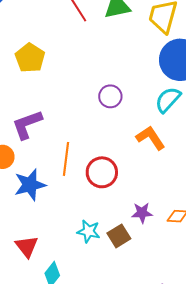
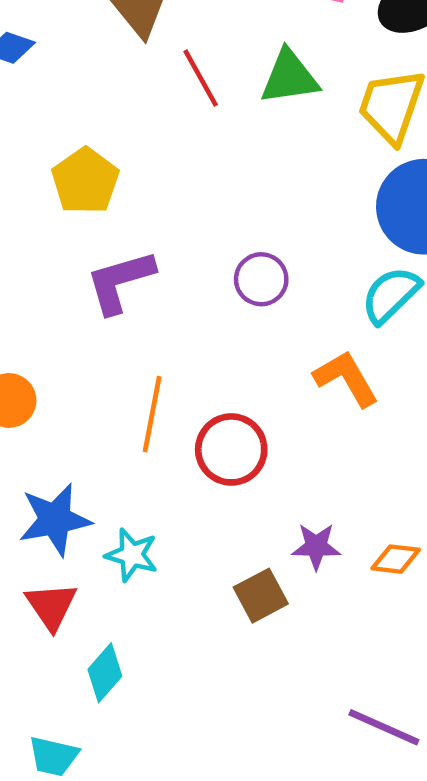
purple L-shape: (27, 124) -> (120, 282), moved
blue star: (30, 185) -> (55, 520), moved
cyan star: (89, 231) -> (132, 555), moved

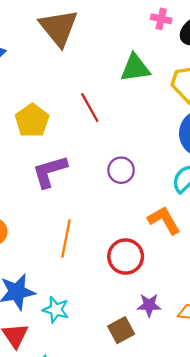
red line: (201, 78) -> (90, 108), moved
red circle: (231, 449) -> (126, 257), moved

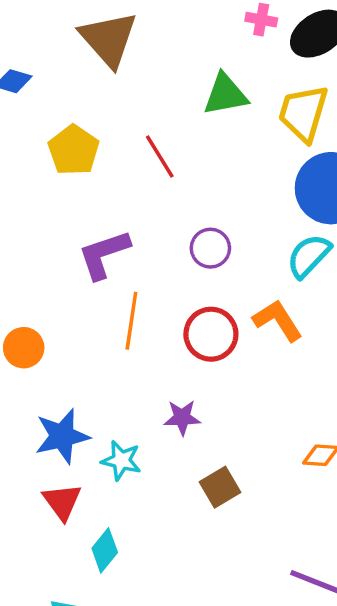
yellow pentagon: (32, 121) -> (74, 150), moved
orange line: (66, 238) -> (131, 321), moved
red circle: (126, 257) -> (211, 334), moved
purple star: (149, 305) -> (182, 418), moved

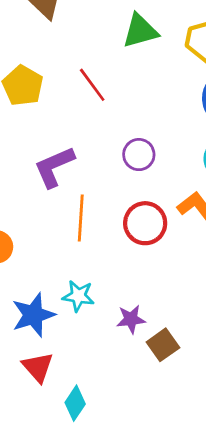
purple star: (182, 418) -> (131, 319), moved
cyan star: (121, 460) -> (78, 296), moved

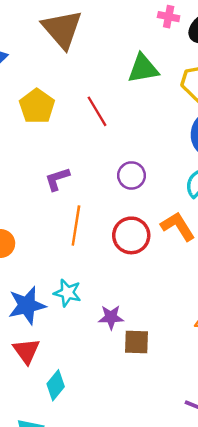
purple L-shape: (54, 167) -> (57, 179), size x0.7
brown square: (163, 345) -> (137, 342), turned 32

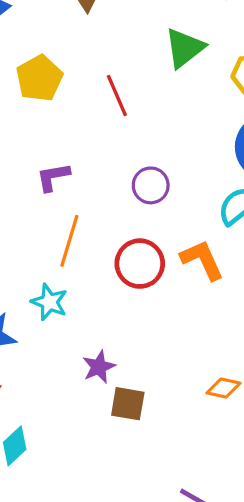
green triangle: (143, 69) -> (185, 48), turned -36
cyan star: (67, 293) -> (49, 302), moved
purple star: (111, 317) -> (99, 367), turned -30

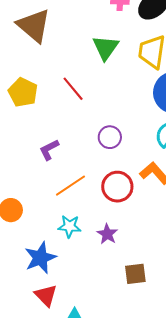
orange line: (69, 241) -> (70, 186), turned 56
purple star: (99, 367) -> (107, 234), moved

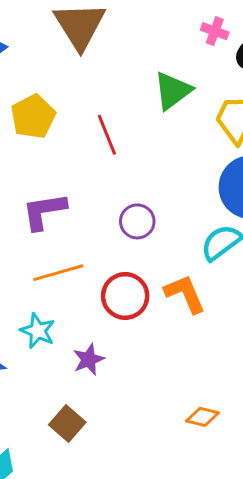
purple L-shape: (49, 150) -> (44, 211), size x1.4
brown square: (135, 274) -> (67, 424), moved, turned 30

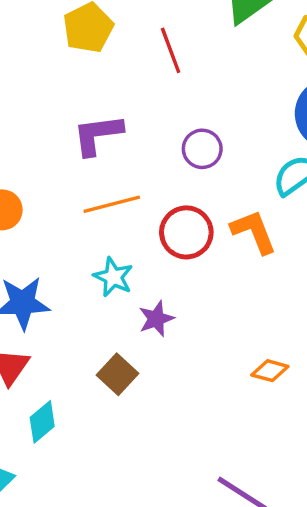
cyan star: (38, 331) -> (113, 277), moved
purple star: (89, 359) -> (156, 319), moved

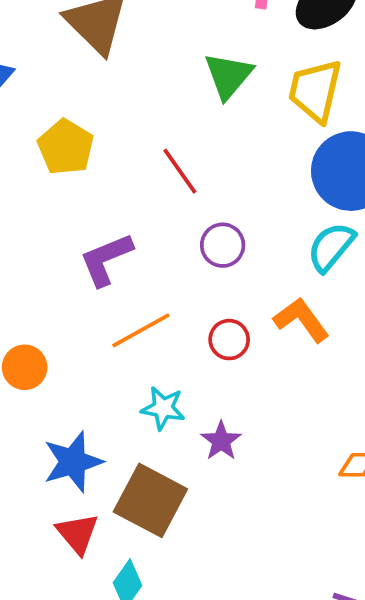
red line: (171, 50) -> (180, 171), moved
red circle: (186, 232) -> (229, 340), size x0.7
brown square: (117, 374) -> (150, 500), moved, size x1.6

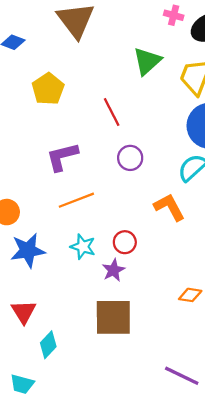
red circle: (229, 340) -> (125, 242), moved
blue star: (73, 462) -> (28, 250), moved
brown square: (150, 500) -> (113, 317), moved, turned -36

